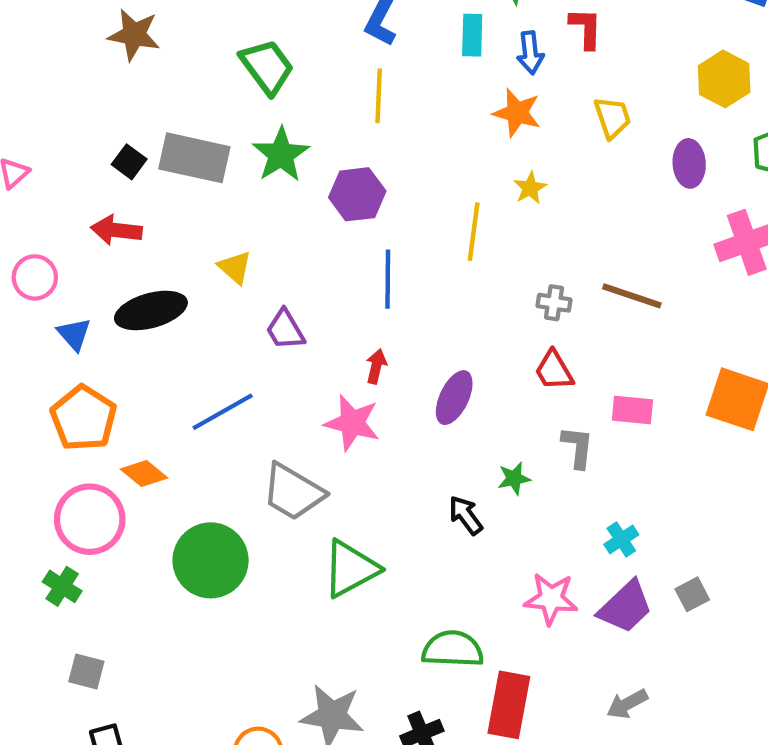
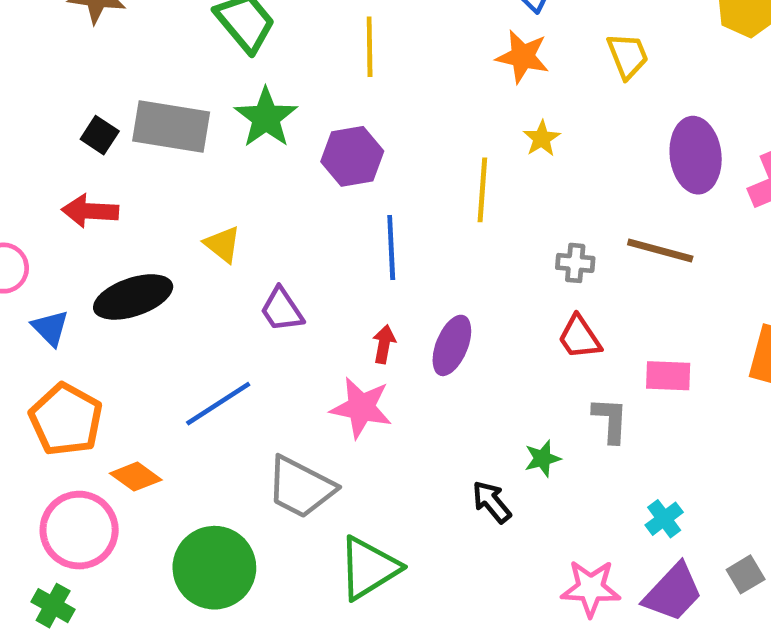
purple ellipse: (689, 163) -> (696, 155), moved, size x1.4
purple ellipse: (454, 398) -> (452, 345), moved

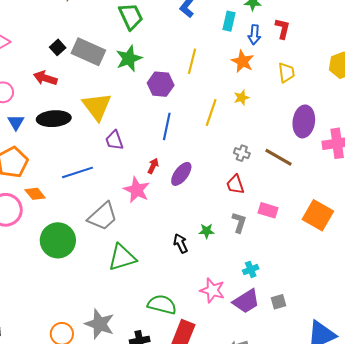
yellow line: (370, 47) -> (192, 61), moved
yellow triangle: (223, 244) -> (97, 107), size x1.8
gray trapezoid: (301, 487) -> (103, 216), turned -84

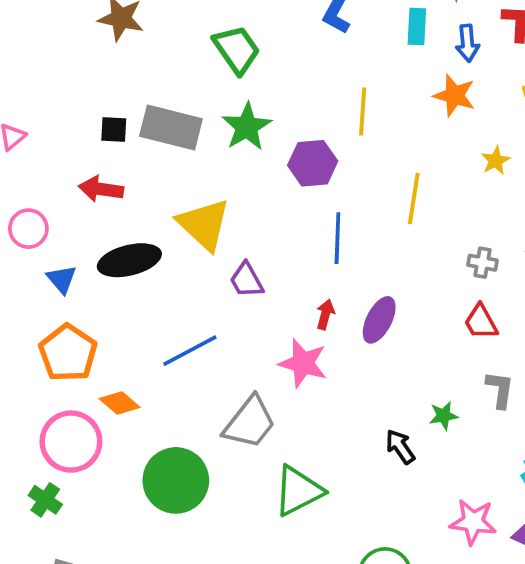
black square: (58, 47) -> (114, 130), turned -35
yellow star: (242, 98) -> (496, 161), moved

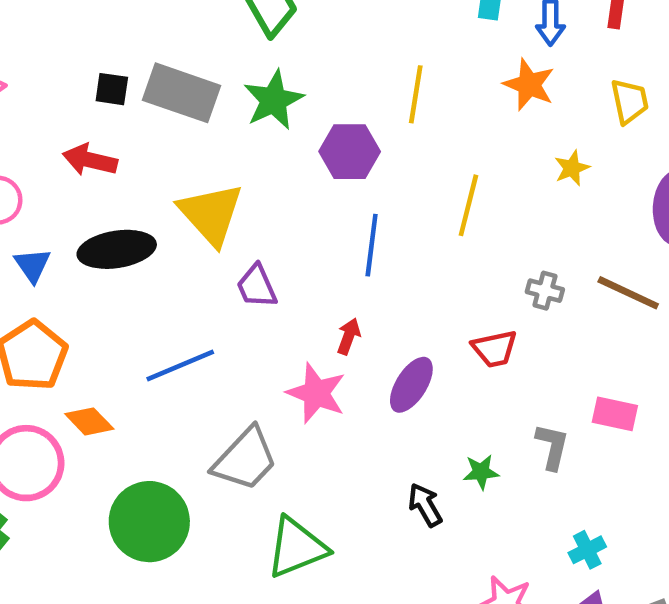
purple ellipse: (379, 320) -> (411, 385), moved
red trapezoid: (481, 322) -> (494, 349), moved, turned -78

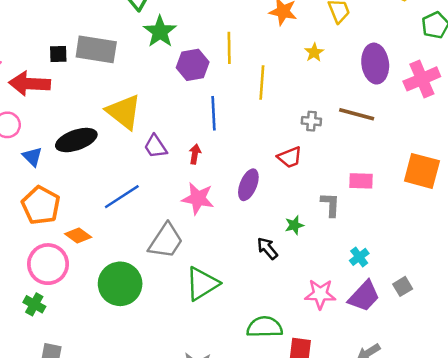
yellow line: (416, 94) -> (229, 48), moved
green star: (274, 100) -> (160, 32), moved
red arrow: (90, 160) -> (30, 84), moved, size x1.4
red arrow: (349, 336) -> (195, 154), moved

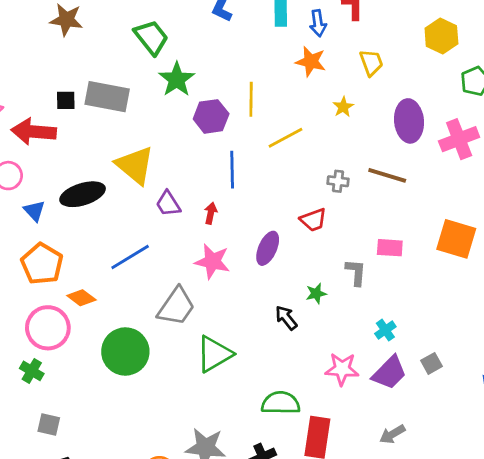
yellow line: (262, 82) -> (286, 138), turned 56

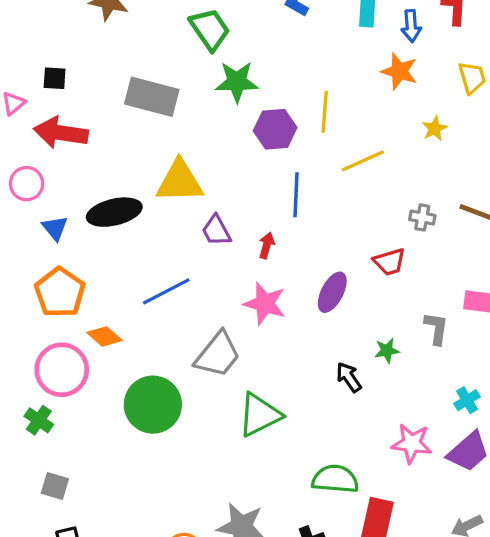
green star: (177, 79) -> (237, 82), turned 30
black square: (66, 100) -> (55, 78), moved
yellow triangle: (135, 165) -> (180, 181), turned -45

